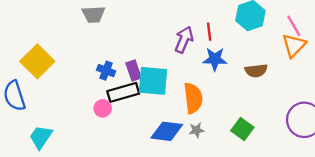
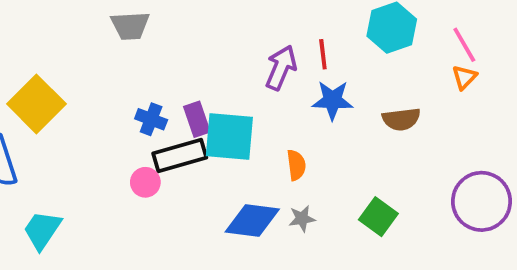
orange triangle: (294, 45) -> (464, 77), size x0.6
orange semicircle: (193, 98) -> (296, 165), size x0.6

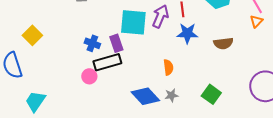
yellow square: (36, 104) -> (32, 35), size x0.7
cyan square: (229, 136) -> (133, 22), moved
blue diamond: (252, 220) -> (145, 96), turned 40

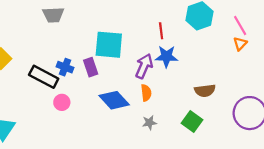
purple arrow: (160, 16) -> (144, 66), moved
brown semicircle: (223, 43) -> (205, 91), moved
black rectangle: (107, 62) -> (44, 77), moved, turned 44
blue diamond: (145, 96) -> (114, 100), moved

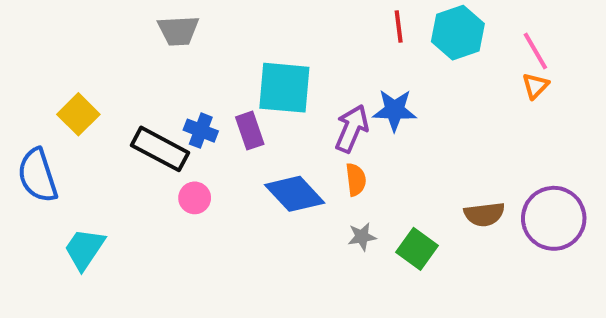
red line: (161, 31) -> (399, 27), moved
brown semicircle: (205, 91) -> (484, 214), moved
green square: (192, 122) -> (417, 249), moved

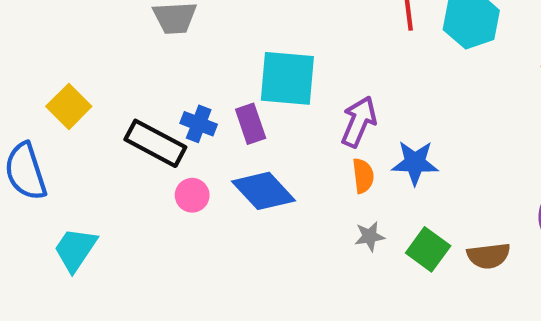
blue star: (395, 110) -> (415, 163), moved
blue diamond: (295, 194) -> (264, 191), moved
brown semicircle: (484, 214) -> (489, 256), moved

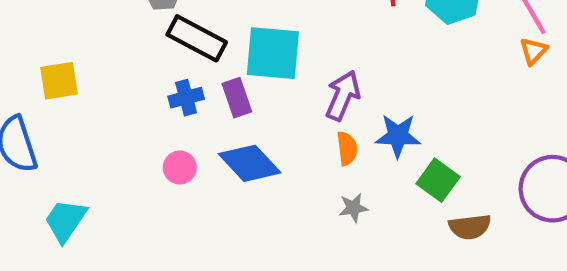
yellow square: (69, 106) -> (59, 81), turned 36
blue cross: (199, 124) -> (186, 98), turned -36
black rectangle: (155, 143) -> (197, 38), moved
green square: (428, 249) -> (438, 180), moved

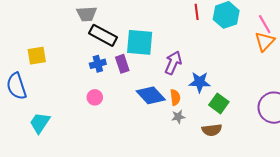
orange triangle: (533, 51) -> (265, 41), size x1.5
orange semicircle: (347, 148) -> (175, 97), moved
blue diamond: (250, 163) -> (151, 95), moved
brown semicircle: (470, 227) -> (212, 130), moved

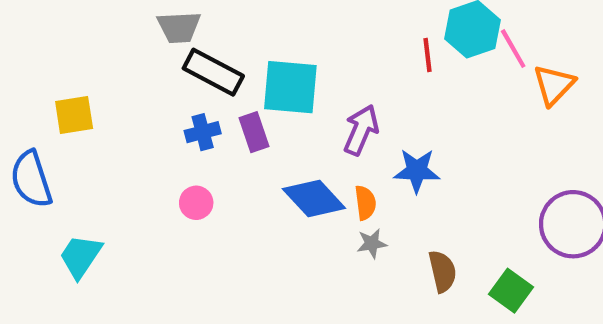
red line: (197, 12) -> (427, 55), moved
pink line: (265, 24) -> (513, 49), moved
green square: (219, 103) -> (511, 291), moved
brown semicircle: (212, 130) -> (442, 271), turned -96

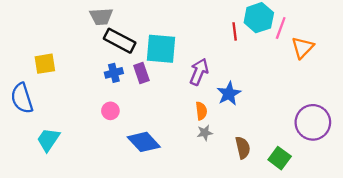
pink line: (513, 49) -> (281, 28), turned 50
blue star: (417, 171) -> (229, 94), turned -30
blue diamond: (314, 198) -> (144, 142), moved

